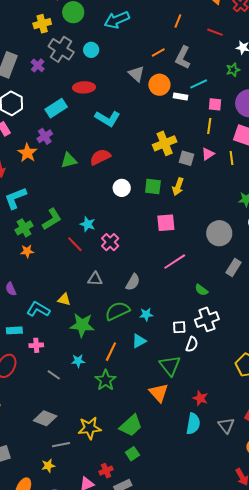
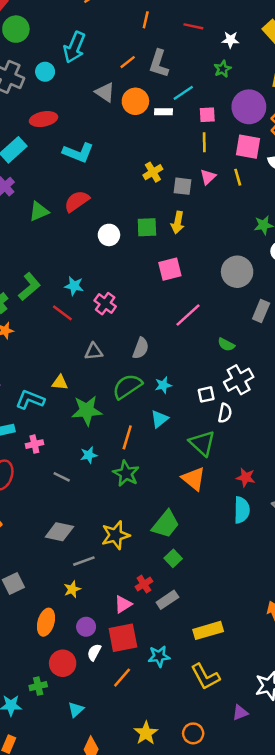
cyan arrow: (117, 20) -> (74, 47), moved, turned -35
yellow cross: (165, 143) -> (153, 172), size x0.7

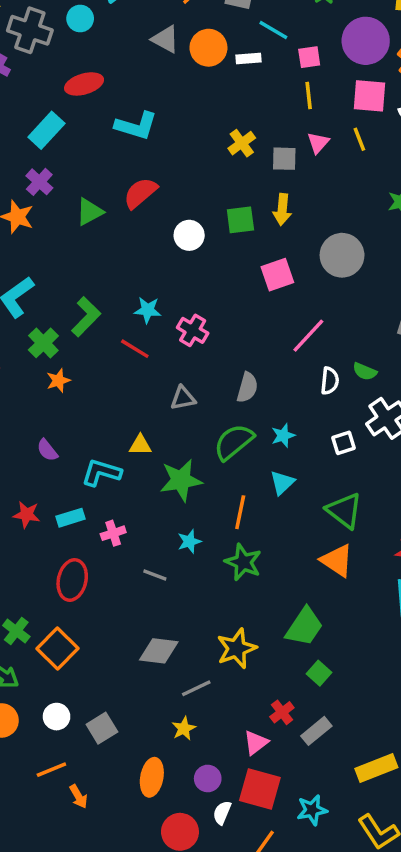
cyan line: (183, 93) -> (273, 30), turned 70
gray circle: (237, 272) -> (342, 255), moved
white semicircle: (225, 413) -> (330, 381), moved
red square: (123, 638) -> (260, 789), turned 32

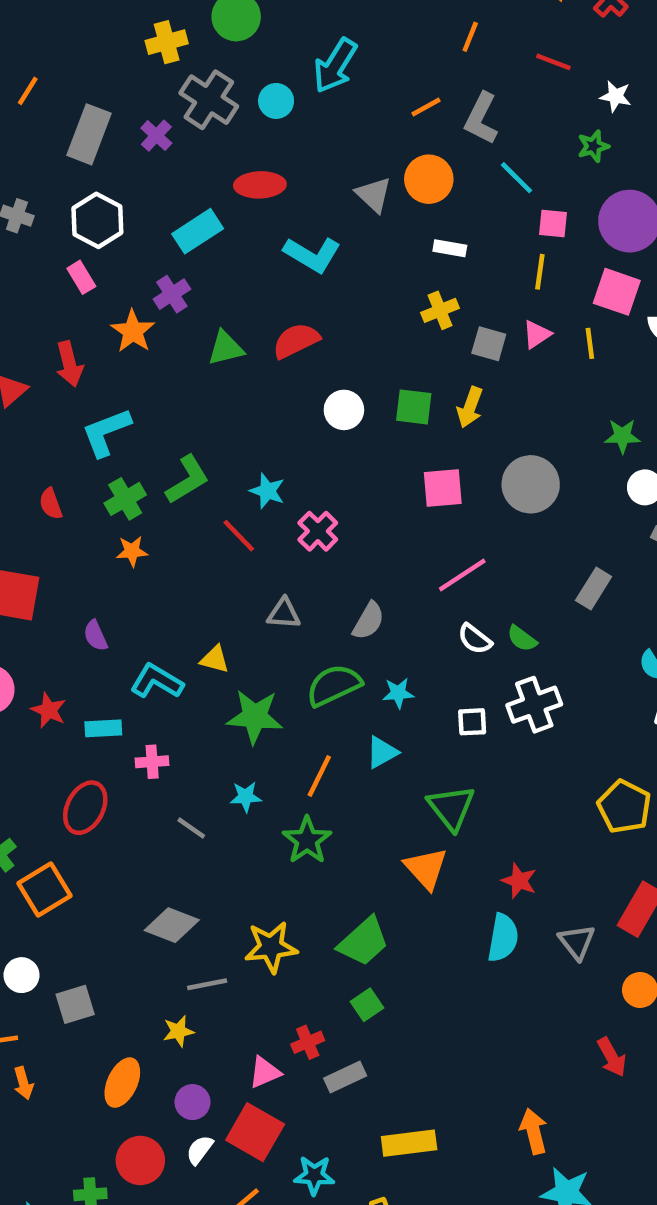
gray triangle: (165, 39) -> (374, 195), moved
white rectangle: (249, 58) -> (450, 248), moved
white semicircle: (330, 381) -> (475, 639), turned 108

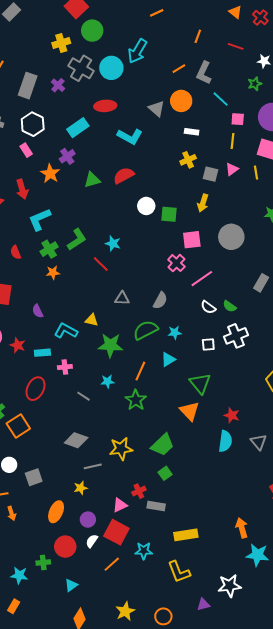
cyan circle: (276, 101) -> (111, 68), size x1.5
green square: (414, 407) -> (169, 214), moved
pink cross: (318, 531) -> (176, 263), moved
gray rectangle: (345, 1077) -> (156, 506), turned 36

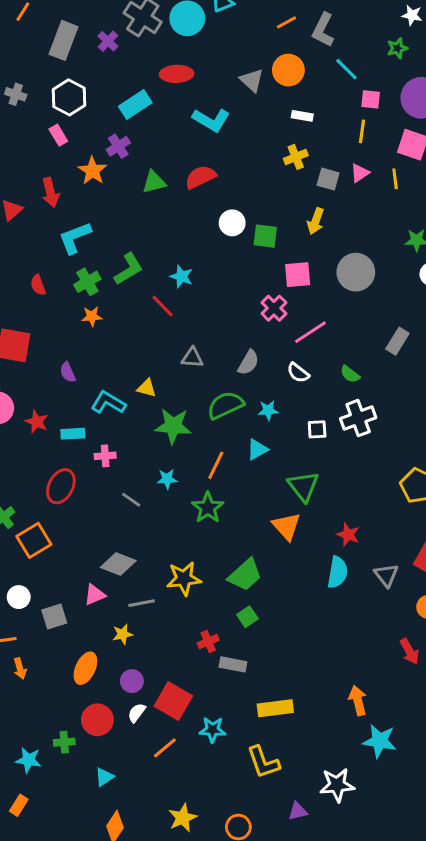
white semicircle: (208, 307) -> (298, 373), moved
pink triangle: (120, 505) -> (95, 595), moved

